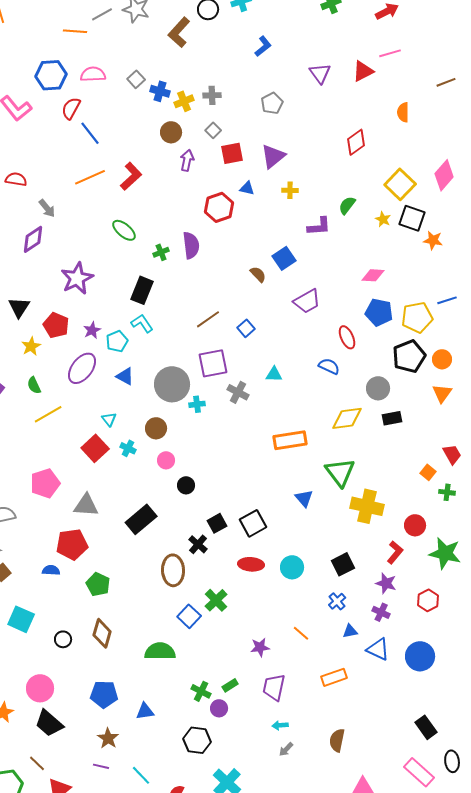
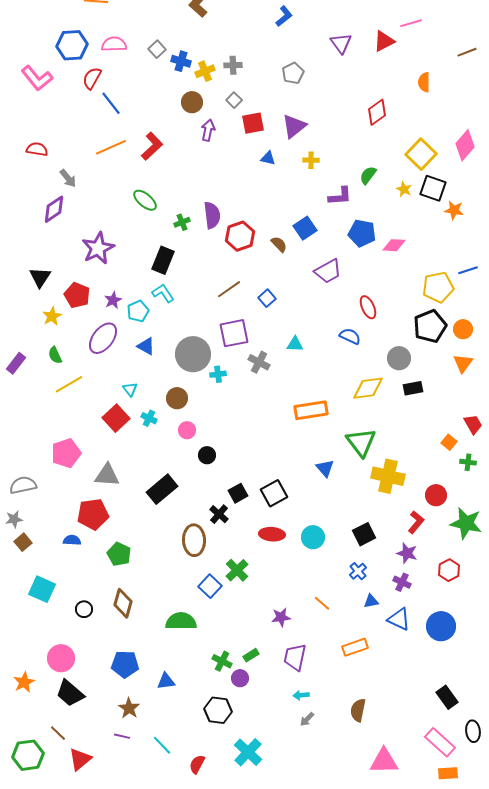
red hexagon: (219, 207) -> (240, 236), moved
blue pentagon: (379, 312) -> (362, 233), moved

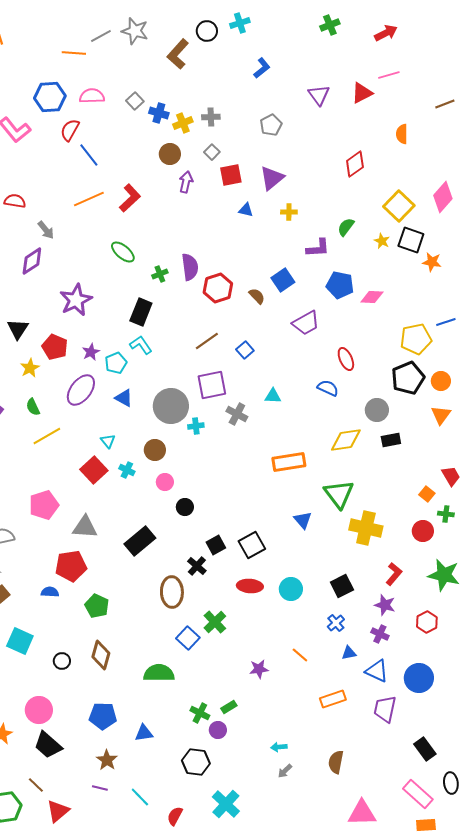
red circle: (436, 495) -> (423, 531), moved
purple trapezoid: (295, 657) -> (385, 709), moved

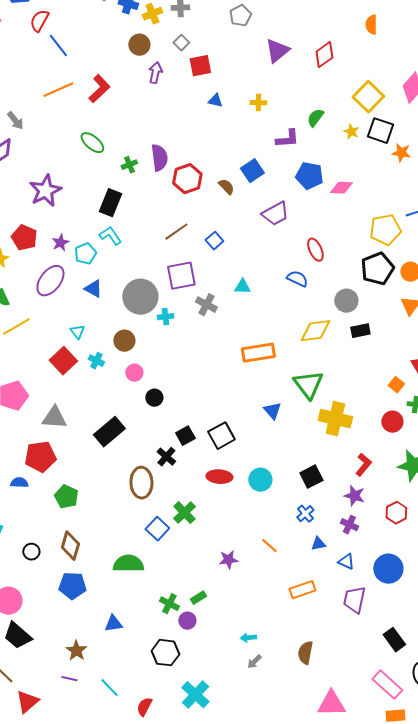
purple triangle: (272, 178) -> (277, 51), moved
blue triangle: (377, 671) -> (346, 562), size x0.7
blue pentagon: (103, 716) -> (72, 586), moved

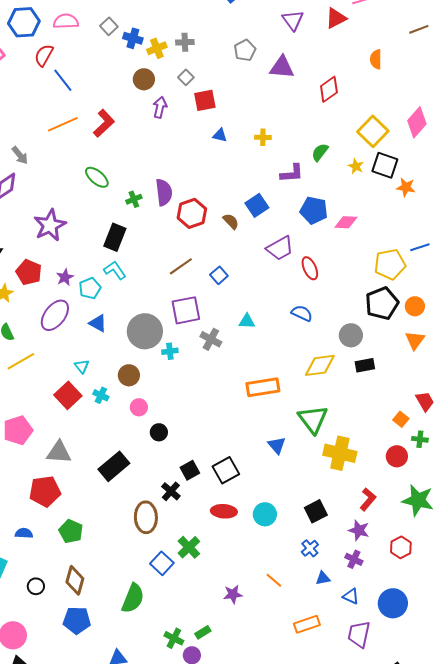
purple triangle: (277, 51) -> (282, 67), moved, turned 44
red ellipse: (315, 250) -> (310, 268), moved
blue semicircle: (19, 483) -> (24, 533), moved
green semicircle: (128, 564) -> (133, 598), turned 112

